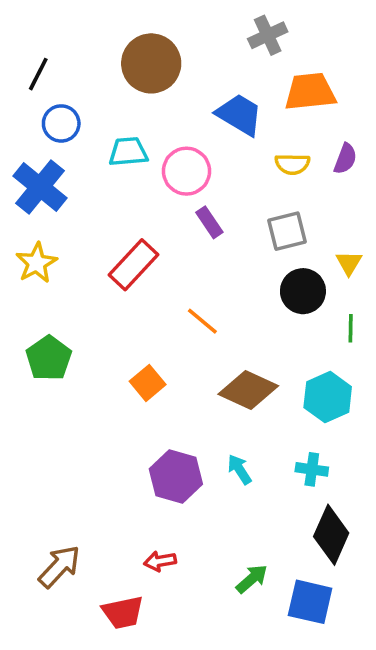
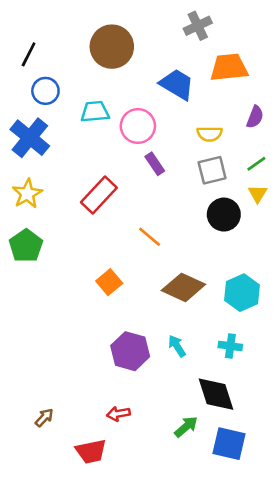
yellow semicircle: (292, 164) -> (209, 134), moved
green line: (351, 328) -> (256, 164), moved, turned 54
green pentagon: (49, 358) -> (26, 246), moved
black diamond: (331, 535) -> (216, 394), moved, turned -42
brown arrow: (59, 566) -> (44, 418), size x0.6

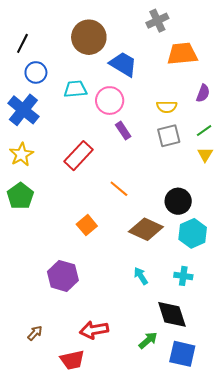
blue trapezoid: (177, 84) -> (123, 64), moved
black circle: (224, 215) -> (178, 201), moved
purple hexagon: (130, 351) -> (63, 276), moved
red arrow: (118, 414) -> (94, 330), size x1.5

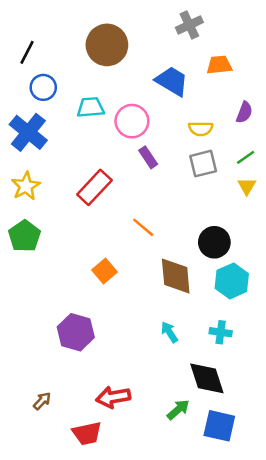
orange trapezoid: (182, 54) -> (219, 65), size x0.7
blue trapezoid: (123, 64) -> (172, 81), moved
brown diamond: (146, 229) -> (176, 276), turned 60

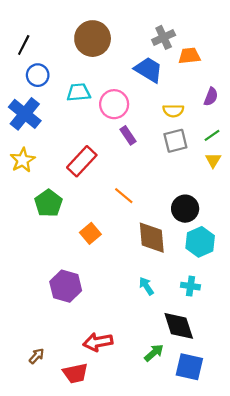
gray cross: (189, 25) -> (164, 37), moved
green pentagon: (25, 236) -> (48, 203), moved
brown arrow: (42, 401) -> (37, 356), moved

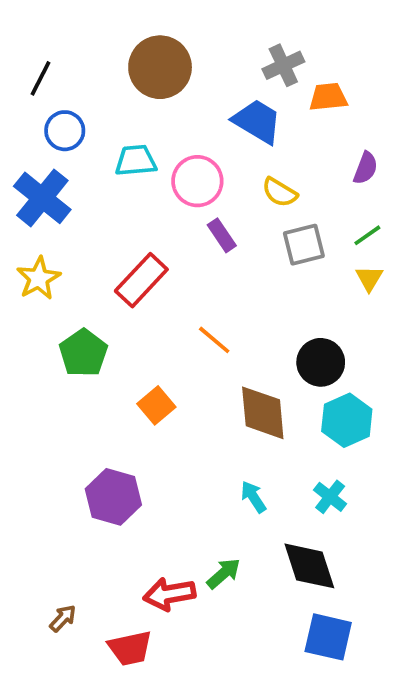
yellow semicircle: (173, 111) -> (280, 192), moved, turned 30
cyan cross: (190, 286) -> (330, 497), turned 30
green arrow: (154, 353) -> (224, 573), moved

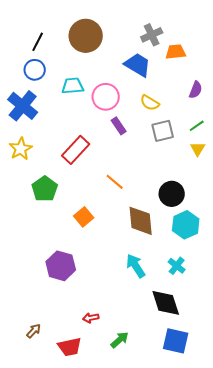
black line: (40, 78) -> (38, 42), moved
cyan arrow: (253, 497) -> (136, 266), size x1.4
green arrow: (224, 573) -> (120, 340), moved
red arrow: (169, 594) -> (91, 318), size x0.6

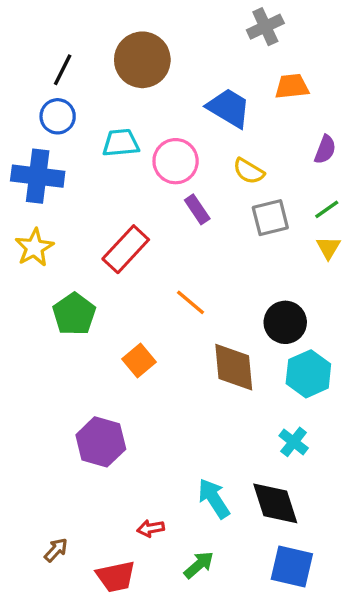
gray cross: (152, 35) -> (265, 27), moved
blue cross: (23, 106) -> (38, 176), turned -32
cyan arrow: (136, 266) -> (214, 498), moved

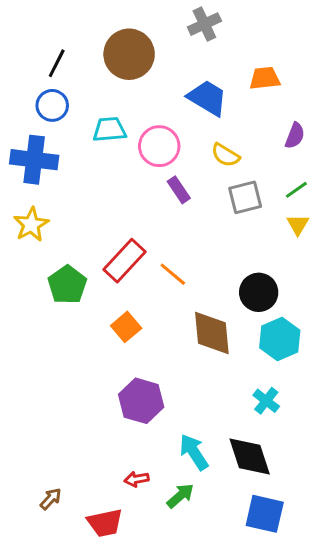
gray cross: (265, 27) -> (204, 24), moved
red rectangle: (126, 249) -> (125, 261), moved
purple hexagon: (101, 442) -> (141, 401), moved
green arrow: (199, 565) -> (180, 496), moved

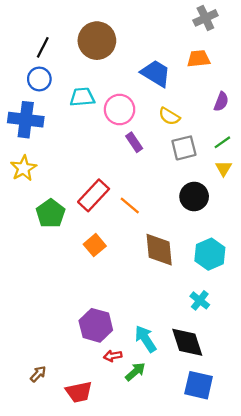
gray cross: (204, 24) -> (205, 18), moved
black circle: (259, 292) -> (194, 196), moved
purple hexagon: (141, 401) -> (96, 325), moved
red arrow: (137, 479) -> (113, 356), moved

